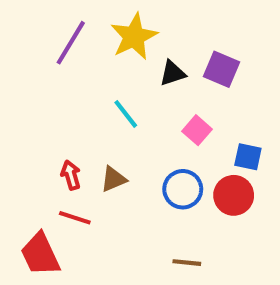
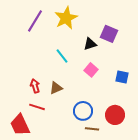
black triangle: (173, 73) -> (90, 44), moved
pink square: (197, 130) -> (91, 70), moved
blue circle: (183, 189) -> (83, 111), moved
red circle: (234, 195) -> (115, 115), moved

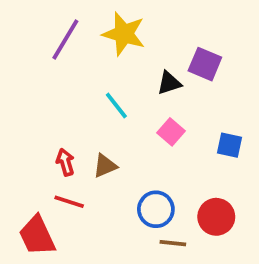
yellow star: (66, 18) -> (124, 34), turned -30

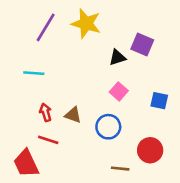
cyan line: (116, 106) -> (34, 73), moved, turned -48
brown triangle: (105, 166) -> (73, 115), turned 42
blue circle: (156, 209) -> (108, 127), moved

